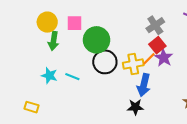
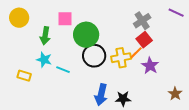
yellow circle: (47, 22) -> (19, 18), moved
purple star: (164, 58) -> (150, 66), moved
cyan star: (49, 76) -> (44, 60), moved
blue arrow: (144, 85) -> (101, 95), moved
yellow rectangle: (31, 107) -> (24, 76), moved

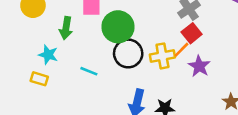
cyan star: (44, 60) -> (48, 55), moved

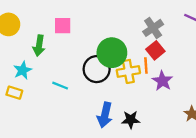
green circle: (118, 27) -> (112, 53), moved
orange line: (181, 50) -> (146, 66), turned -49
cyan star: (48, 55) -> (23, 70), turned 30

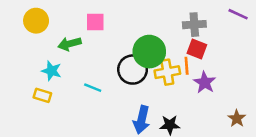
gray cross: (153, 28) -> (194, 25), turned 30
green arrow: (39, 46) -> (69, 44), turned 66
red square: (155, 50) -> (197, 49), turned -30
cyan star: (23, 70) -> (51, 71), turned -30

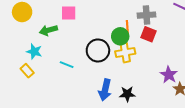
green circle: (149, 52) -> (120, 36), moved, size x0.7
orange line: (187, 66) -> (127, 27), moved
purple star: (205, 82) -> (169, 75), moved
yellow rectangle: (42, 95) -> (27, 71), turned 32

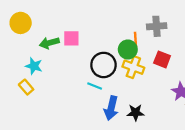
pink square: (69, 13) -> (71, 38), moved
red square: (149, 34) -> (162, 59), moved
yellow cross: (125, 52) -> (133, 67), turned 30
cyan line: (67, 65) -> (95, 86), moved

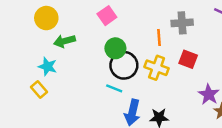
yellow circle: (21, 23) -> (46, 18), moved
pink square: (71, 38) -> (107, 16), moved, turned -35
green circle: (128, 49) -> (115, 48), moved

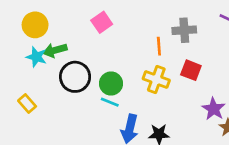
green circle: (115, 48) -> (111, 84), moved
black circle: (124, 65) -> (75, 77), moved
cyan star: (48, 66) -> (36, 57), moved

